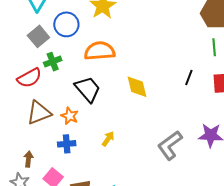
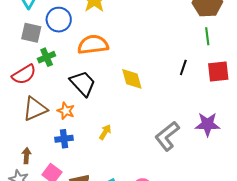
gray square: (38, 36) -> (31, 33), turned -35

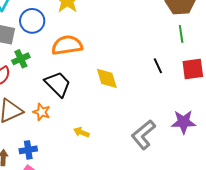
black line: (183, 67) -> (158, 66), turned -42
yellow arrow: (105, 132) -> (81, 132), turned -98
blue cross: (64, 139) -> (28, 150), moved

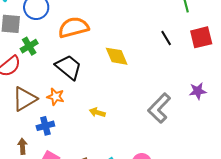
purple star: (183, 122) -> (198, 91), size x0.7
blue cross: (28, 150) -> (45, 126), moved

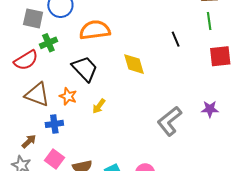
black line: (166, 38) -> (176, 39), moved
brown triangle: (25, 99) -> (37, 95), turned 44
yellow arrow: (97, 112) -> (99, 106), moved, turned -77
brown arrow: (22, 146) -> (29, 141), turned 42

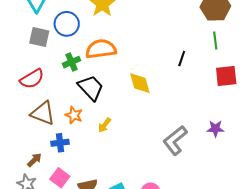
black line: (176, 39) -> (182, 59), turned 42
green cross: (48, 43) -> (71, 62), moved

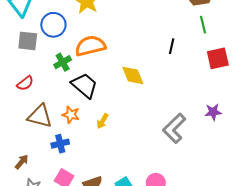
red semicircle: (32, 79) -> (25, 83), size x0.7
brown arrow: (34, 160) -> (22, 162), moved

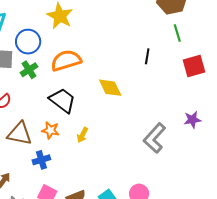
green cross: (63, 62) -> (29, 70), moved

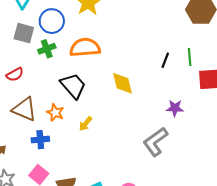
green line: (177, 33) -> (190, 57), moved
purple star: (192, 120) -> (175, 108), moved

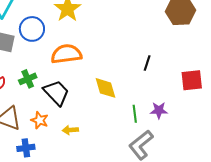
green cross: (47, 49) -> (28, 79), moved
green line: (190, 57) -> (135, 114), moved
yellow arrow: (86, 124) -> (70, 130), turned 49

